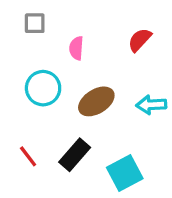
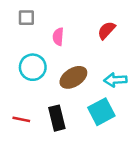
black rectangle: (75, 155) -> (57, 118), turned -55
red line: (28, 156) -> (21, 119), turned -42
cyan square: (125, 173) -> (101, 112), moved

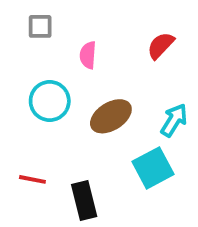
cyan arrow: (115, 80) -> (174, 120), turned 125
black rectangle: (57, 118) -> (84, 200), moved

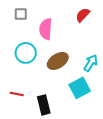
red semicircle: (161, 46) -> (83, 15), moved
pink semicircle: (88, 55) -> (46, 29), size x1.5

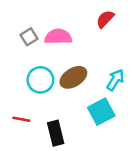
gray square: (21, 14) -> (29, 37), moved, turned -32
pink semicircle: (46, 29) -> (58, 37), turned 85
cyan circle: (26, 53) -> (40, 80), moved

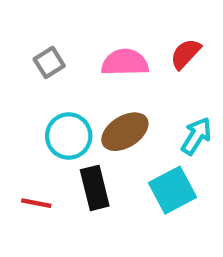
red semicircle: (105, 19) -> (186, 54), moved
pink semicircle: (58, 37) -> (125, 62), moved
black rectangle: (56, 133) -> (95, 188), moved

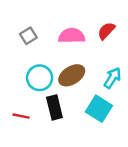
cyan square: (173, 190) -> (99, 109), turned -30

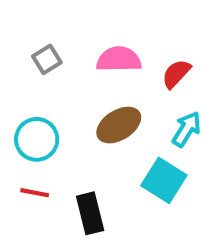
red semicircle: (106, 31) -> (176, 74), moved
cyan circle: (40, 78) -> (37, 139), moved
black rectangle: (54, 107) -> (90, 213), moved

